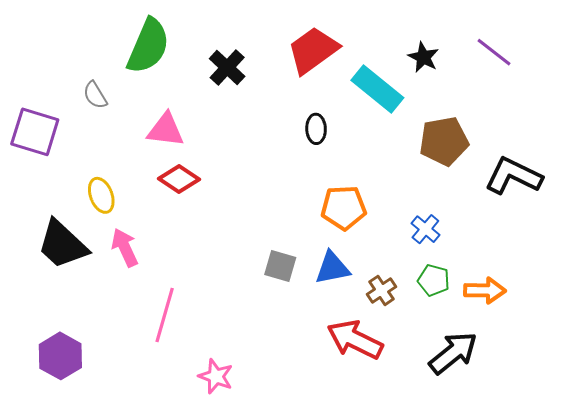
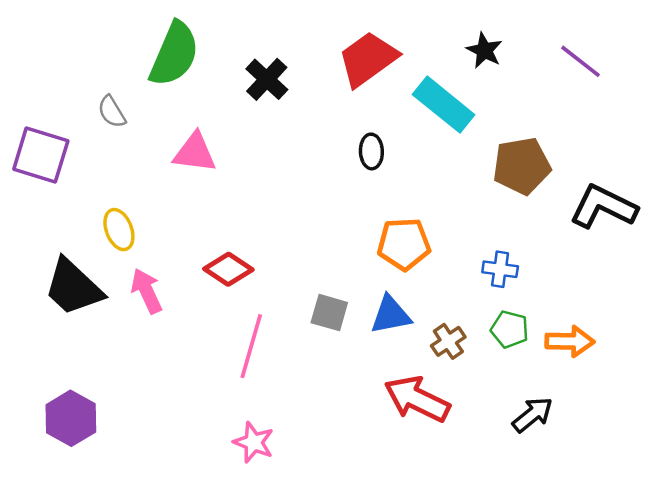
black star: (423, 57) -> (484, 50), moved
red diamond: (179, 179) -> (228, 269), moved
blue cross: (425, 229) -> (500, 269), turned -32
pink line: (165, 315) -> (251, 346), moved
black arrow: (453, 353) -> (532, 415), size x0.7

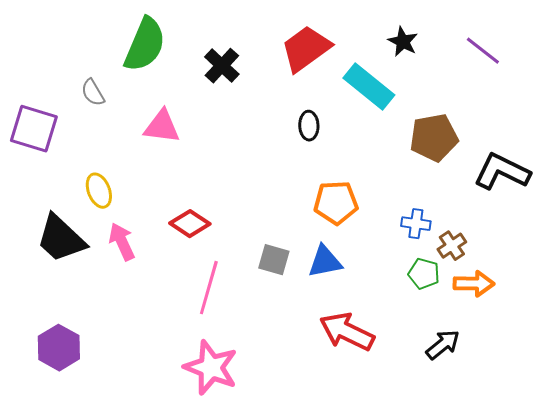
brown cross: (448, 341) -> (452, 246), moved
pink star: (254, 442) -> (211, 368), size x1.6

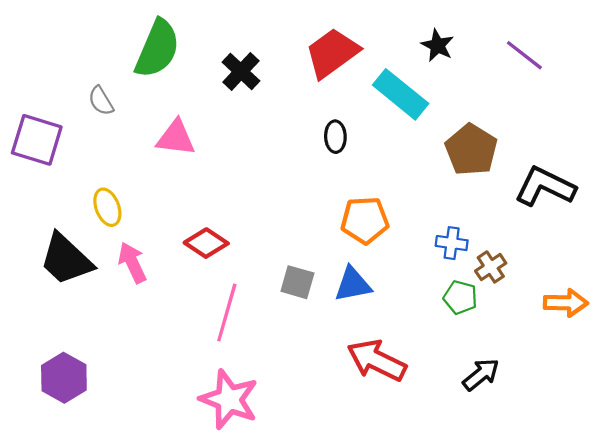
brown pentagon: (434, 138) -> (471, 150), turned -30
orange arrow: (474, 284) -> (566, 303), moved

